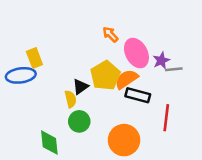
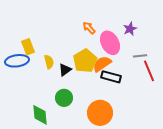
purple star: (161, 60) -> (130, 29), moved
yellow semicircle: (71, 99) -> (49, 62), moved
red line: (166, 118) -> (149, 71), moved, turned -30

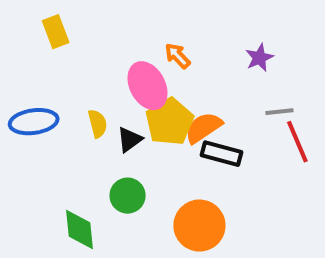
pink ellipse: (110, 43) -> (148, 86), moved
yellow rectangle: (28, 47) -> (56, 32), moved

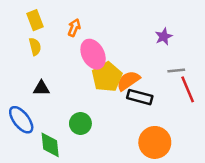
orange arrow: (177, 56) -> (74, 28), moved, turned 66
blue ellipse: (34, 122) -> (21, 120), moved, turned 60
yellow semicircle: (98, 124) -> (35, 47), moved
black triangle: (130, 140) -> (41, 88), moved, turned 36
orange circle: (199, 226) -> (155, 142), moved

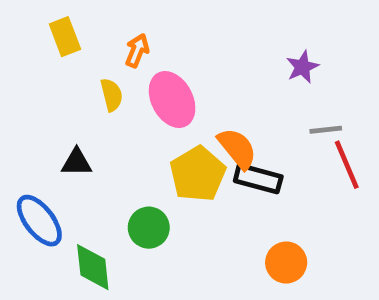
yellow semicircle: (35, 47) -> (111, 95), moved
yellow pentagon: (107, 77) -> (198, 174), moved
orange semicircle: (128, 81) -> (237, 148), turned 85
orange circle: (155, 142) -> (286, 263), size x0.7

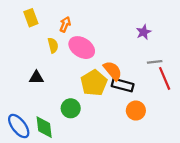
pink ellipse: (172, 99) -> (82, 48), turned -30
blue ellipse: (39, 221) -> (19, 126), moved
orange circle: (286, 263) -> (136, 111), moved

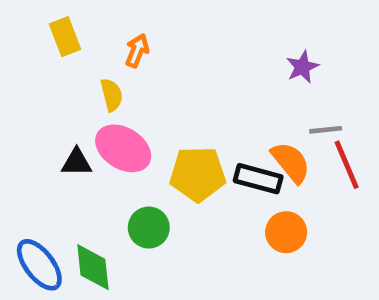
pink ellipse: (82, 48) -> (123, 148), moved
orange semicircle: (113, 71) -> (291, 162), moved
yellow pentagon: (94, 83) -> (198, 174), turned 30

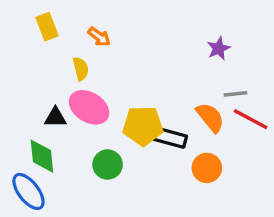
orange arrow: (137, 51) -> (99, 37), turned 105
red line: (347, 165) -> (251, 119), turned -39
black rectangle: (258, 179) -> (170, 138), moved
green diamond: (93, 267) -> (42, 156), moved

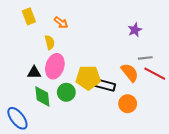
pink ellipse: (89, 107) -> (55, 66), turned 75
green diamond: (42, 156) -> (42, 96), moved
green circle: (108, 165) -> (66, 92), moved

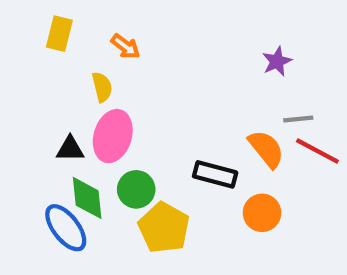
yellow rectangle: (29, 16) -> (59, 34), turned 35
yellow pentagon: (88, 78) -> (164, 228), moved, turned 30
blue ellipse: (17, 118) -> (66, 228), moved

